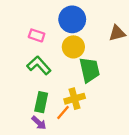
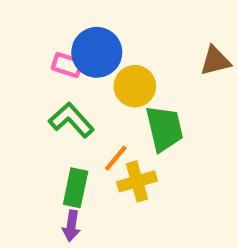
blue circle: (72, 19) -> (97, 52), moved
orange line: (63, 112) -> (116, 158), moved
purple arrow: (39, 123) -> (71, 226), turned 56

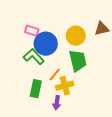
blue circle: (97, 52) -> (46, 44), moved
yellow circle: (135, 86) -> (76, 36), moved
purple arrow: (71, 226) -> (57, 103), moved

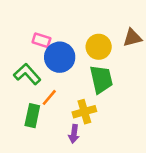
green L-shape: (34, 57) -> (27, 74), moved
orange line: (55, 75) -> (49, 97), moved
green rectangle: (36, 89) -> (32, 116), moved

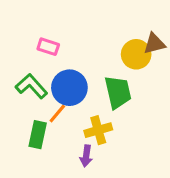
yellow circle: (99, 47) -> (136, 54), moved
blue circle: (60, 57) -> (69, 88), moved

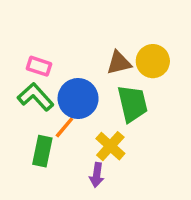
brown triangle: (154, 44) -> (119, 63), moved
pink rectangle: (48, 47) -> (39, 66), moved
yellow cross: (98, 130) -> (110, 146), turned -32

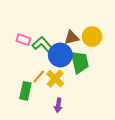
green L-shape: (36, 97) -> (43, 45), moved
blue circle: (78, 99) -> (60, 55), moved
yellow cross: (110, 146) -> (55, 79), moved

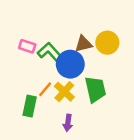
green trapezoid: (80, 62) -> (95, 89), moved

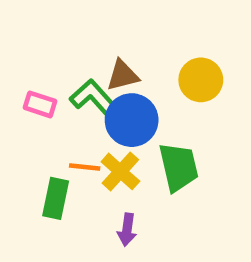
brown triangle: (83, 44) -> (123, 75), moved
pink rectangle: (27, 46) -> (40, 104), moved
orange line: (45, 89) -> (85, 167), turned 56

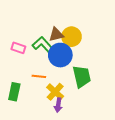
yellow circle: (201, 80) -> (72, 37), moved
yellow cross: (120, 171) -> (55, 92), moved
green rectangle: (56, 198) -> (14, 92), moved

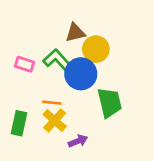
brown triangle: (56, 35) -> (75, 33), moved
yellow cross: (55, 92) -> (55, 120), moved
purple arrow: (58, 105) -> (78, 141), turned -120

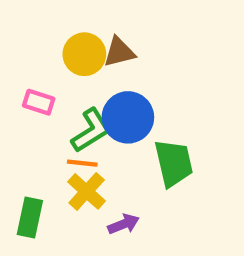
yellow circle: (96, 49) -> (84, 54), moved
green L-shape: (57, 60) -> (91, 130), moved, turned 100
green rectangle: (19, 123) -> (30, 218), moved

